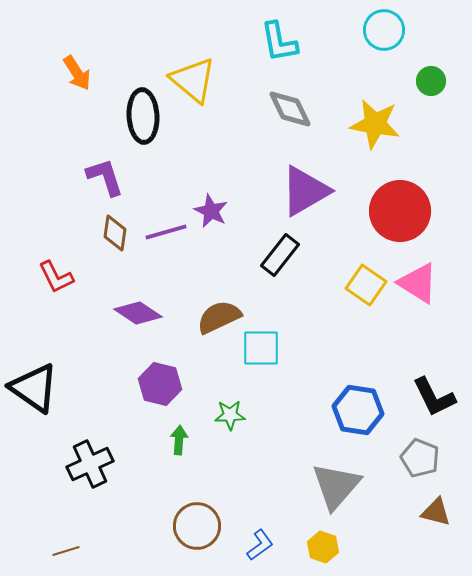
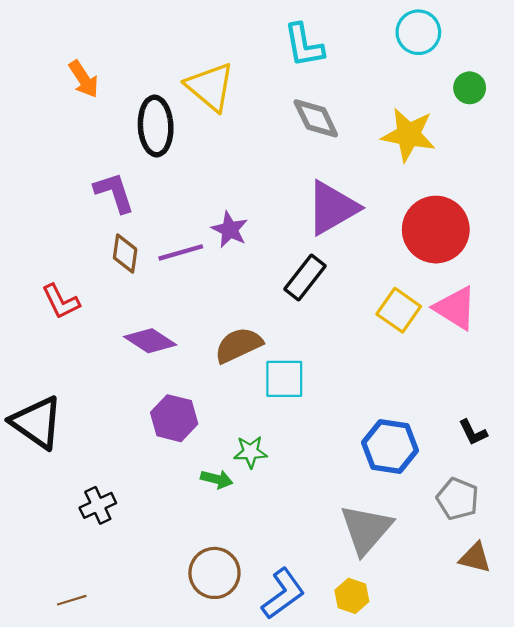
black L-shape: (434, 397) -> (473, 432), size x0.6
green arrow: (179, 440) -> (217, 479), moved, turned 100
black cross: (90, 464) -> (98, 505), size x0.7
blue L-shape: (260, 545) -> (283, 594), size x1.5

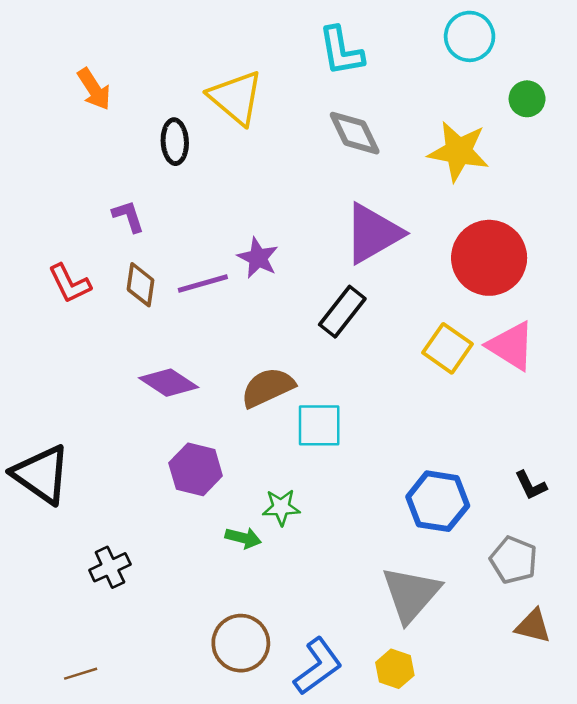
black ellipse: (156, 126) -> (175, 142), size x0.7
purple L-shape: (114, 192) -> (128, 216), size x0.7
red L-shape: (61, 302) -> (70, 284), moved

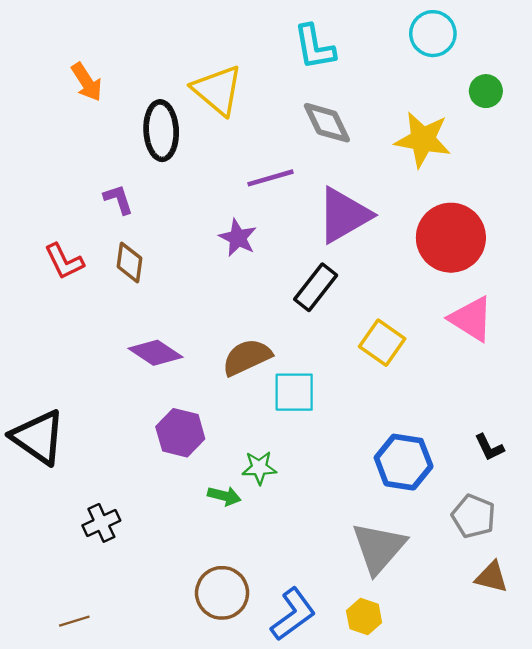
black ellipse: (175, 142) -> (161, 131), size x1.4
purple line: (203, 284) -> (271, 178), moved
yellow square: (448, 348) -> (382, 343), moved

